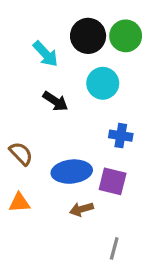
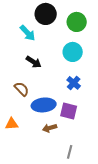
black circle: (88, 36) -> (46, 14), moved
cyan circle: (103, 83) -> (73, 52), moved
blue cross: (121, 136) -> (74, 83), turned 32
brown semicircle: (21, 154) -> (22, 89), moved

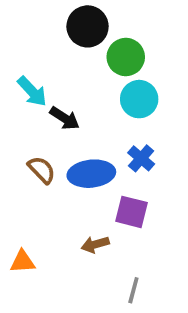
green circle: (77, 22) -> (126, 57), moved
cyan arrow: (28, 33) -> (32, 91), moved
blue ellipse: (44, 105) -> (91, 174), moved
orange triangle: (12, 124) -> (23, 262), moved

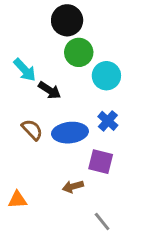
green circle: (126, 57) -> (79, 52), moved
gray line: (133, 290) -> (102, 222), turned -54

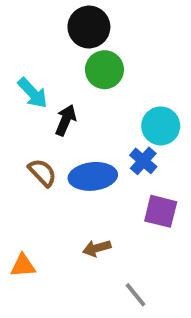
cyan circle: (106, 76) -> (161, 126), moved
black arrow: (50, 90) -> (66, 120), turned -100
purple square: (101, 162) -> (161, 211), moved

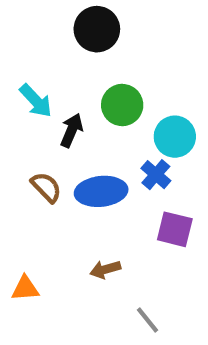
green circle: (104, 70) -> (122, 105), moved

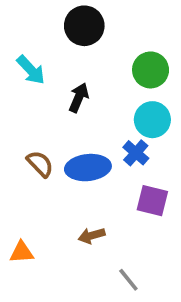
cyan arrow: (36, 101) -> (31, 70), moved
green circle: (122, 105) -> (151, 70), moved
black arrow: (72, 130) -> (79, 98), moved

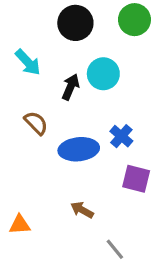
green circle: (151, 70) -> (134, 20), moved
cyan circle: (152, 120) -> (103, 74), moved
brown semicircle: (40, 164) -> (36, 123), moved
brown arrow: (92, 236) -> (82, 210), turned 45

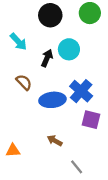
blue cross: (121, 136) -> (81, 91), size x1.5

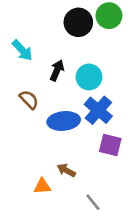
black circle: (50, 15) -> (78, 22), moved
cyan circle: (69, 49) -> (89, 77), moved
orange triangle: (13, 150) -> (42, 186), moved

